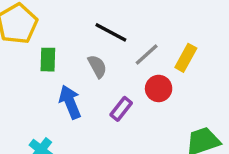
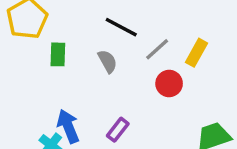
blue arrow: (70, 102) -> (68, 126), moved
purple rectangle: (121, 109) -> (118, 130), moved

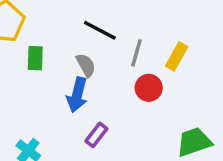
gray line: (157, 49) -> (136, 53), turned -32
blue arrow: (68, 126) -> (77, 95), moved, turned -144

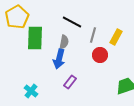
green rectangle: (35, 58) -> (35, 38), size x1.6
gray semicircle: (86, 65) -> (64, 42), turned 40

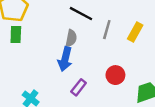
green rectangle: (35, 38) -> (16, 34), moved, size x0.6
red circle: (100, 55) -> (115, 75), moved

